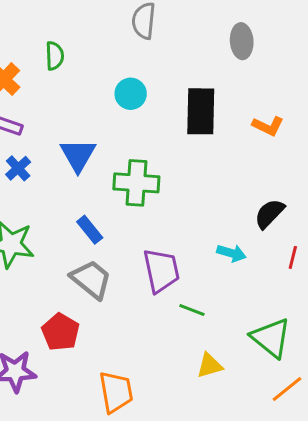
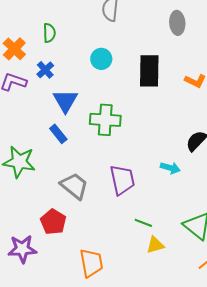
blue cross: (18, 168) -> (45, 70), moved
blue rectangle: (90, 230) -> (58, 134), moved
green line: (192, 310) -> (143, 223), moved

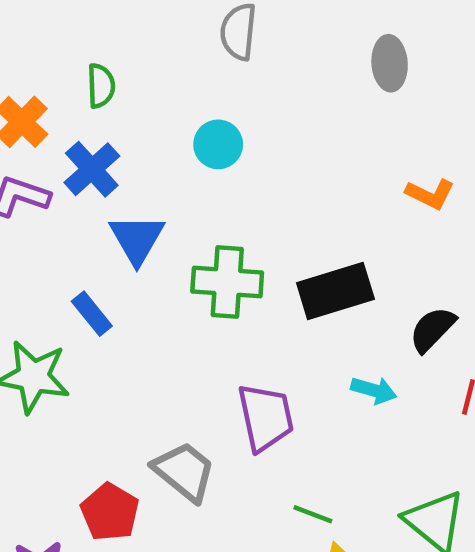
blue cross: (45, 70) -> (92, 169), size x1.4
black rectangle: (149, 71) -> (335, 291), moved, turned 72
blue rectangle: (58, 134) -> (92, 314), moved
gray trapezoid: (74, 186) -> (184, 471), moved

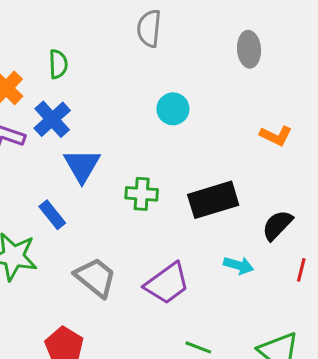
cyan circle: (218, 144) -> (173, 109), moved
green cross: (227, 282) -> (142, 194), size x0.7
purple trapezoid: (266, 417) -> (167, 283), turned 66
gray trapezoid: (184, 471) -> (95, 277), moved

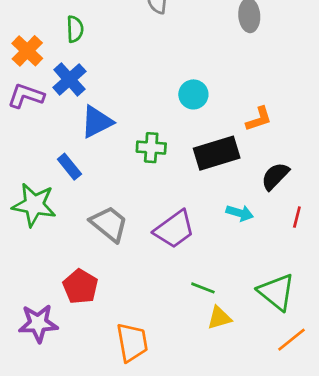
cyan circle: (173, 109) -> (193, 94), moved
orange L-shape: (276, 136) -> (259, 119), moved, turned -44
blue triangle: (82, 166) -> (97, 122), turned 33

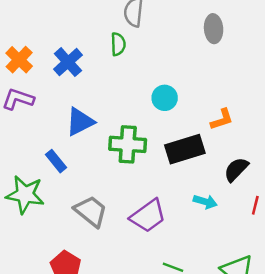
green semicircle: (75, 29) -> (118, 44), moved
blue cross: (69, 79) -> (68, 62), moved
green cross: (151, 148) -> (128, 144), size x1.4

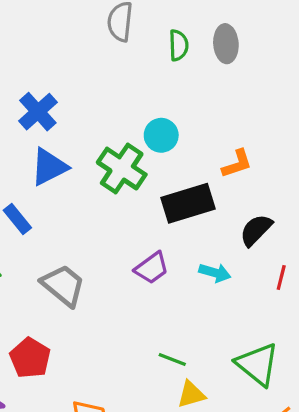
green semicircle: (118, 44) -> (179, 45), moved
blue cross: (68, 62) -> (38, 112), moved
green cross: (128, 144) -> (122, 168), moved, turned 30
purple trapezoid: (148, 216) -> (152, 268), moved, size x0.7

